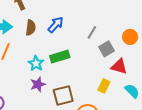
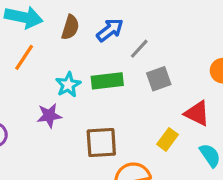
gray line: (92, 32) -> (139, 49), moved
gray square: (106, 49) -> (159, 79), moved
purple star: (38, 84) -> (49, 116), moved

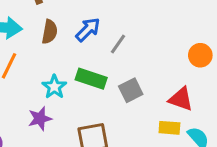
gray square: (159, 79) -> (131, 90), moved
green rectangle: (107, 81) -> (91, 79), turned 32
yellow rectangle: (167, 139) -> (169, 128), moved, turned 65

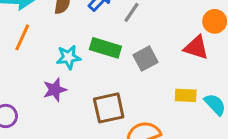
cyan star: (54, 87) -> (68, 57), turned 30
red triangle: (181, 99) -> (196, 48), moved

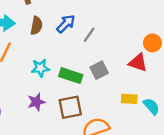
green rectangle: (105, 48) -> (71, 76), moved
purple star: (55, 90) -> (36, 102), moved

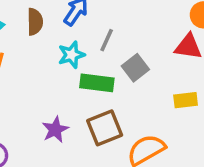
gray line: (89, 35) -> (107, 40), moved
cyan star: (40, 68) -> (71, 55), moved

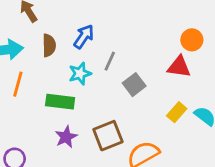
green rectangle: (97, 83) -> (60, 102), moved
yellow rectangle: (186, 100) -> (177, 112), turned -42

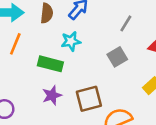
gray line: (110, 61) -> (126, 23), moved

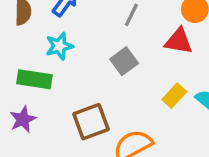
purple star: (52, 95) -> (23, 119), moved

